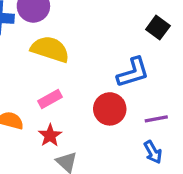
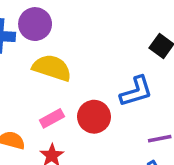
red circle: (110, 109) -> (94, 117), moved

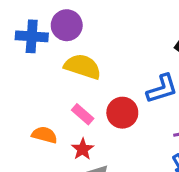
pink rectangle: (52, 118) -> (83, 114), turned 70

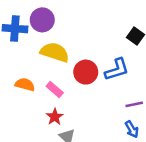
red circle: (122, 113) -> (86, 72), moved
orange semicircle: (44, 135) -> (25, 84), moved

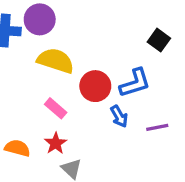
orange semicircle: (25, 84) -> (17, 148), moved
blue arrow: (132, 129) -> (119, 116), moved

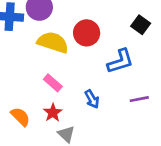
red circle: (95, 86) -> (87, 33), moved
blue arrow: (119, 116) -> (92, 99), moved
orange semicircle: (17, 148) -> (20, 117), turned 30

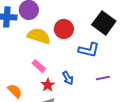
black square: (141, 25) -> (104, 23), size x1.6
blue L-shape: (120, 61) -> (89, 50), turned 30
red star: (53, 113) -> (48, 85), moved

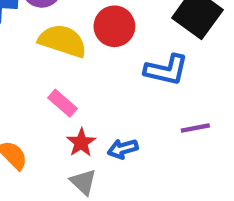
blue arrow: (68, 78) -> (123, 149), moved, turned 104

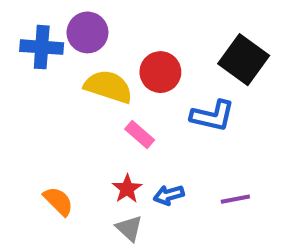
pink rectangle: (63, 103) -> (140, 135), moved
purple line: (195, 128) -> (235, 199), moved

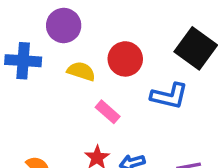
blue cross: (42, 47) -> (23, 61), moved
yellow semicircle: (108, 87) -> (81, 71), size x0.7

